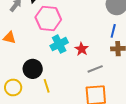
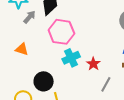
gray line: (95, 69) -> (106, 84), turned -42

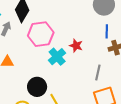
red star: (93, 64) -> (76, 46), moved

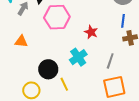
cyan cross: (57, 57) -> (78, 57), moved

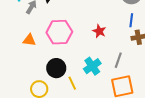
pink hexagon: (57, 17) -> (59, 32), moved
cyan cross: (78, 57) -> (92, 66), moved

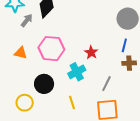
cyan cross: (92, 66) -> (77, 72), moved
yellow line: (72, 83) -> (72, 102), moved

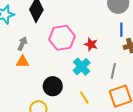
gray arrow: (27, 20) -> (22, 44), moved
pink hexagon: (51, 49) -> (62, 38), moved

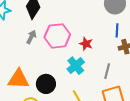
gray arrow: (22, 44) -> (31, 37), moved
orange triangle: (23, 62) -> (19, 79), moved, size x1.6

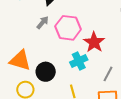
red star: (86, 44) -> (94, 42), size x1.5

